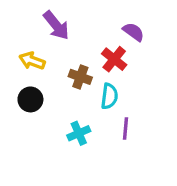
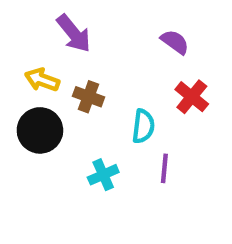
red cross: (114, 59) -> (192, 97), moved
brown cross: (80, 77) -> (88, 97), moved
black circle: (30, 99) -> (40, 130), size x1.4

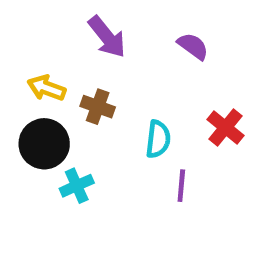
purple arrow: (74, 33) -> (107, 37), moved
red cross: (192, 97) -> (225, 128), moved
cyan cross: (103, 175) -> (77, 186), moved

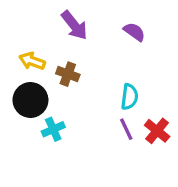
red cross: (225, 128) -> (157, 131), moved
cyan semicircle: (158, 139) -> (129, 97), moved
purple line: (181, 186) -> (126, 129), turned -30

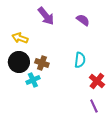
brown cross: (68, 74) -> (42, 63), moved
purple line: (126, 129) -> (94, 106), moved

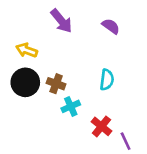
cyan cross: (33, 80) -> (71, 106), moved
red cross: (97, 81) -> (101, 126), moved

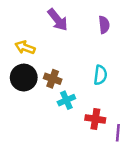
purple semicircle: (111, 26) -> (104, 25), turned 48
red cross: (101, 126) -> (95, 119), turned -30
purple line: (126, 141) -> (118, 133), turned 30

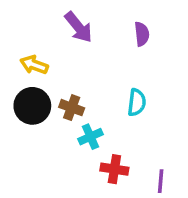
red cross: (95, 119) -> (114, 169), moved

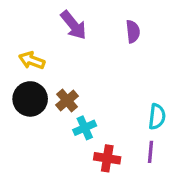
cyan semicircle: (137, 102) -> (157, 117), moved
brown cross: (72, 108) -> (67, 101), turned 30
purple line: (161, 181) -> (150, 152), moved

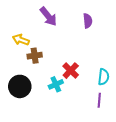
black circle: (30, 99) -> (20, 86), moved
brown cross: (67, 101) -> (35, 56), moved, turned 32
red cross: (107, 158) -> (71, 71), moved, turned 35

